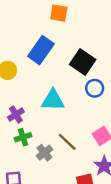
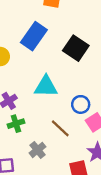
blue circle: (95, 88) -> (81, 104), moved
gray cross: (44, 153) -> (37, 150), moved

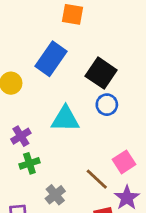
blue circle: (81, 104) -> (107, 105), moved
brown line: (60, 128) -> (97, 179), moved

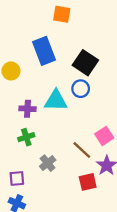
blue rectangle: (51, 59) -> (44, 51), turned -56
blue circle: (107, 105) -> (81, 89), moved
purple cross: (21, 136) -> (27, 109), moved, turned 35

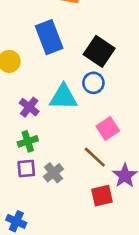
purple cross: (27, 109) -> (29, 107), turned 35
pink square: (104, 136) -> (108, 129), moved
purple square: (17, 178) -> (26, 169), moved

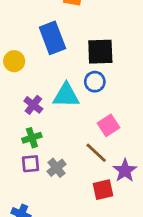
black square: (99, 51) -> (100, 52), turned -36

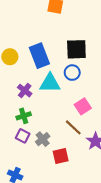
blue rectangle: (52, 38) -> (39, 56), moved
purple square: (31, 164) -> (23, 136), turned 32
red square: (103, 190) -> (61, 156), moved

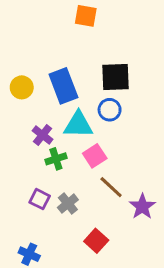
pink square: (83, 106) -> (95, 156), moved
green cross: (24, 116) -> (56, 159), moved
red square: (61, 156) -> (96, 241), moved, turned -35

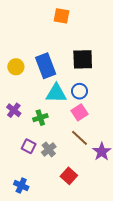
blue circle: (110, 110) -> (80, 91), moved
purple cross: (43, 135) -> (14, 110), moved
pink square: (95, 156) -> (80, 112), moved

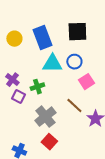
pink square: (80, 112) -> (86, 82), moved
purple square: (29, 146) -> (18, 97), moved
gray cross: (49, 149) -> (45, 117), size x1.5
red square: (69, 176) -> (49, 142), moved

